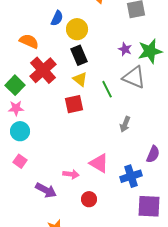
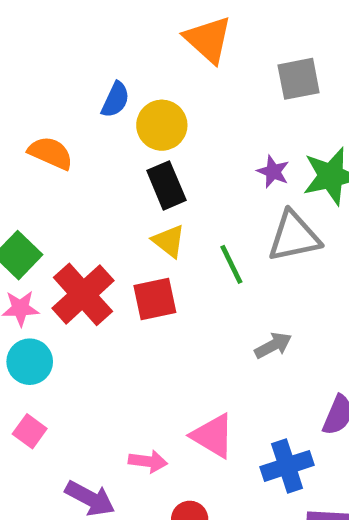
red cross: (43, 70) -> (83, 294), moved
gray triangle: (134, 77) -> (294, 236), turned -35
gray arrow: (125, 124) -> (273, 345), turned -140

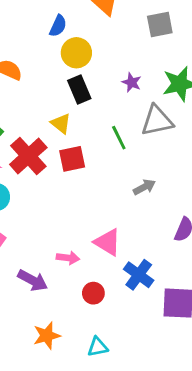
blue semicircle: (115, 100) -> (58, 26), moved
purple star: (273, 172) -> (132, 82), moved
yellow triangle: (169, 241) -> (61, 123), moved
blue cross: (287, 466) -> (139, 275), moved, turned -36

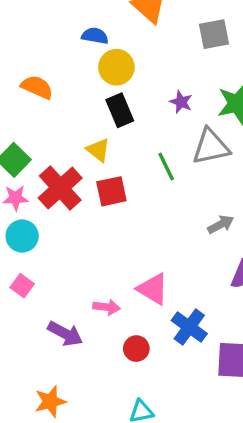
blue semicircle: (58, 26) -> (95, 36), turned -105
gray arrow: (144, 187) -> (221, 224), moved
orange star: (47, 336) -> (50, 401), moved

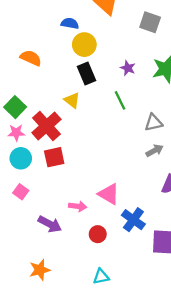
gray square: (214, 34) -> (150, 22), turned 30
gray triangle: (211, 147) -> (153, 123), moved, size x0.7
green line: (166, 167) -> (120, 100), moved
red square: (111, 191) -> (54, 157), moved

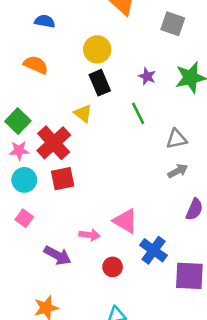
blue semicircle: (70, 23) -> (45, 21), moved

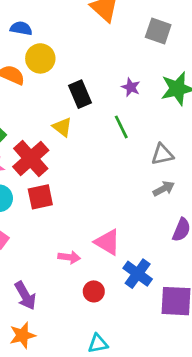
yellow circle: (97, 49) -> (40, 58), moved
purple arrow: (58, 255) -> (25, 296), moved, turned 32

